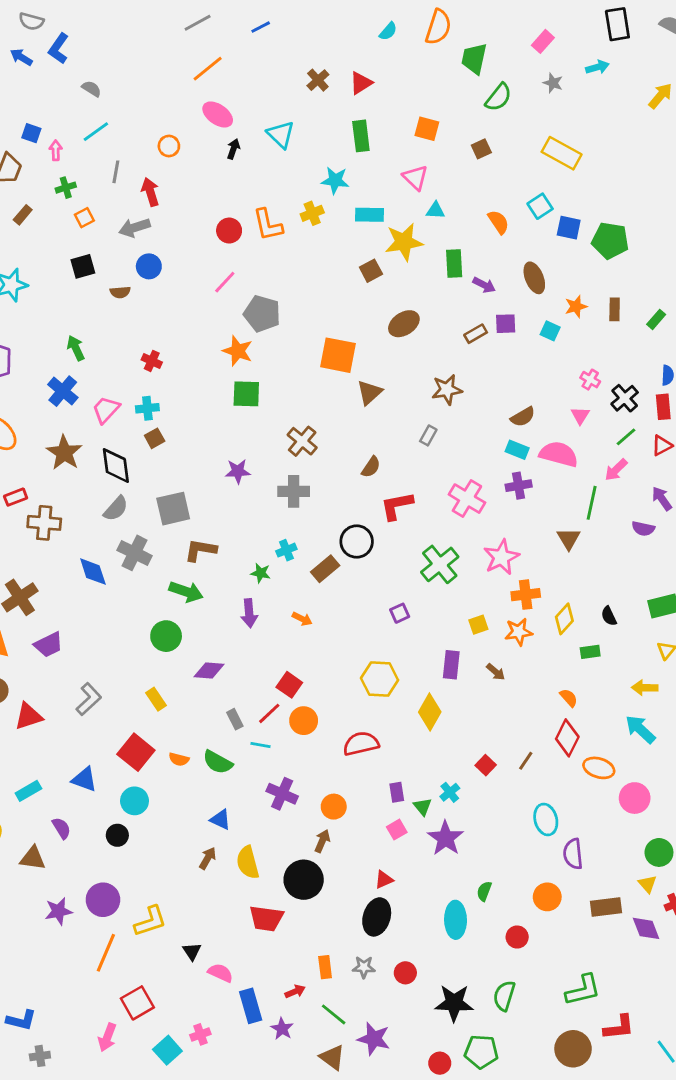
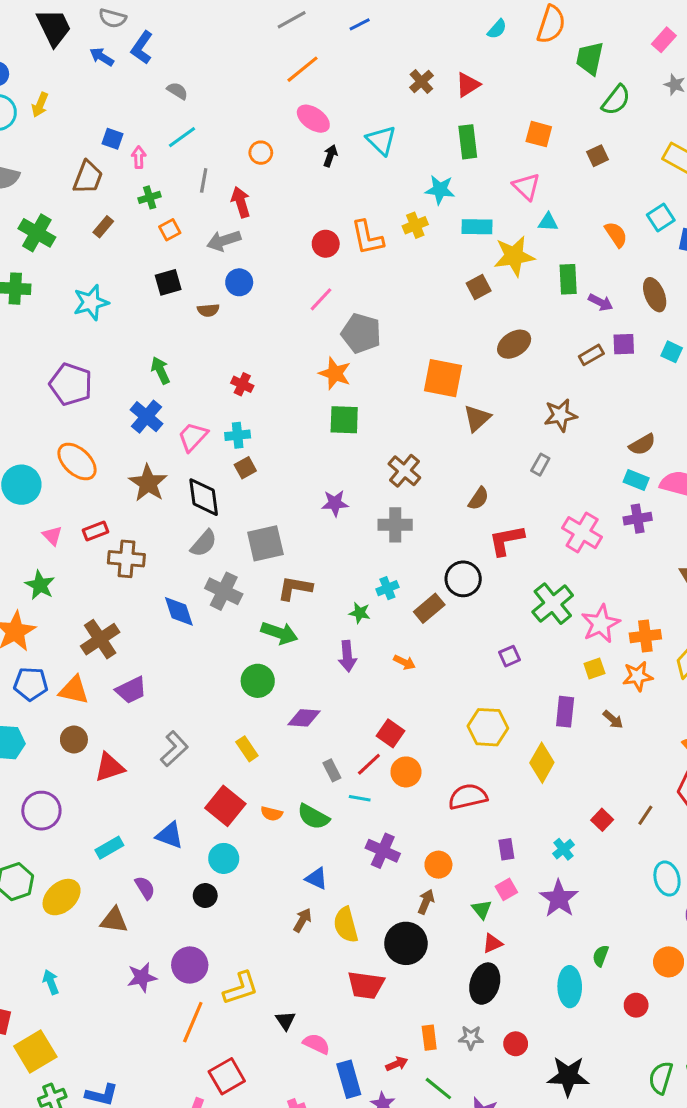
pink star: (501, 557) -> (601, 624), moved
green triangle: (423, 807) -> (482, 909), moved
green semicircle: (504, 996) -> (661, 1078), moved

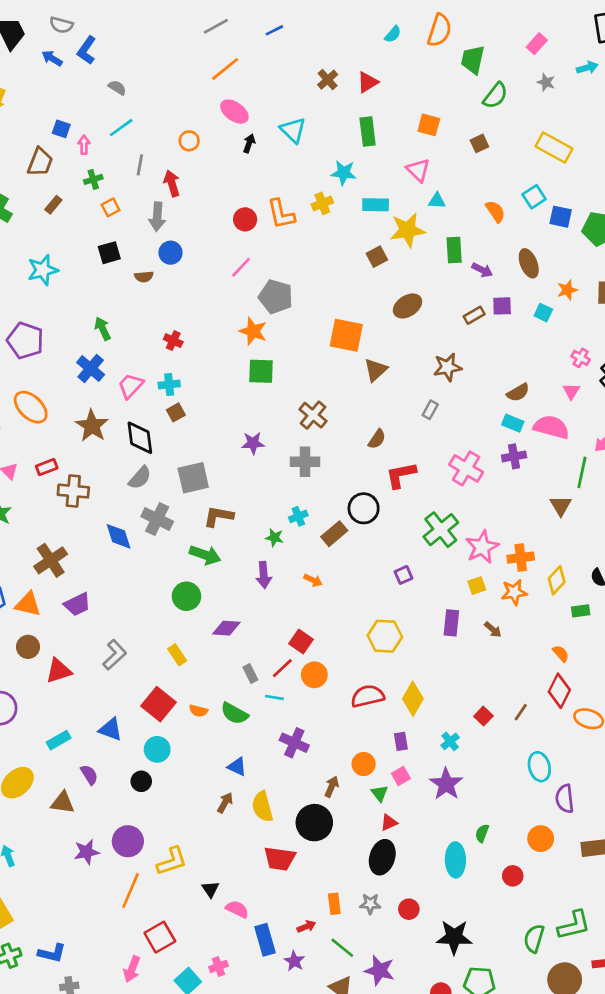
gray arrow: (224, 241) -> (157, 217), turned -68
yellow diamond: (542, 763) -> (413, 699), moved
orange circle: (438, 865) -> (364, 764), moved

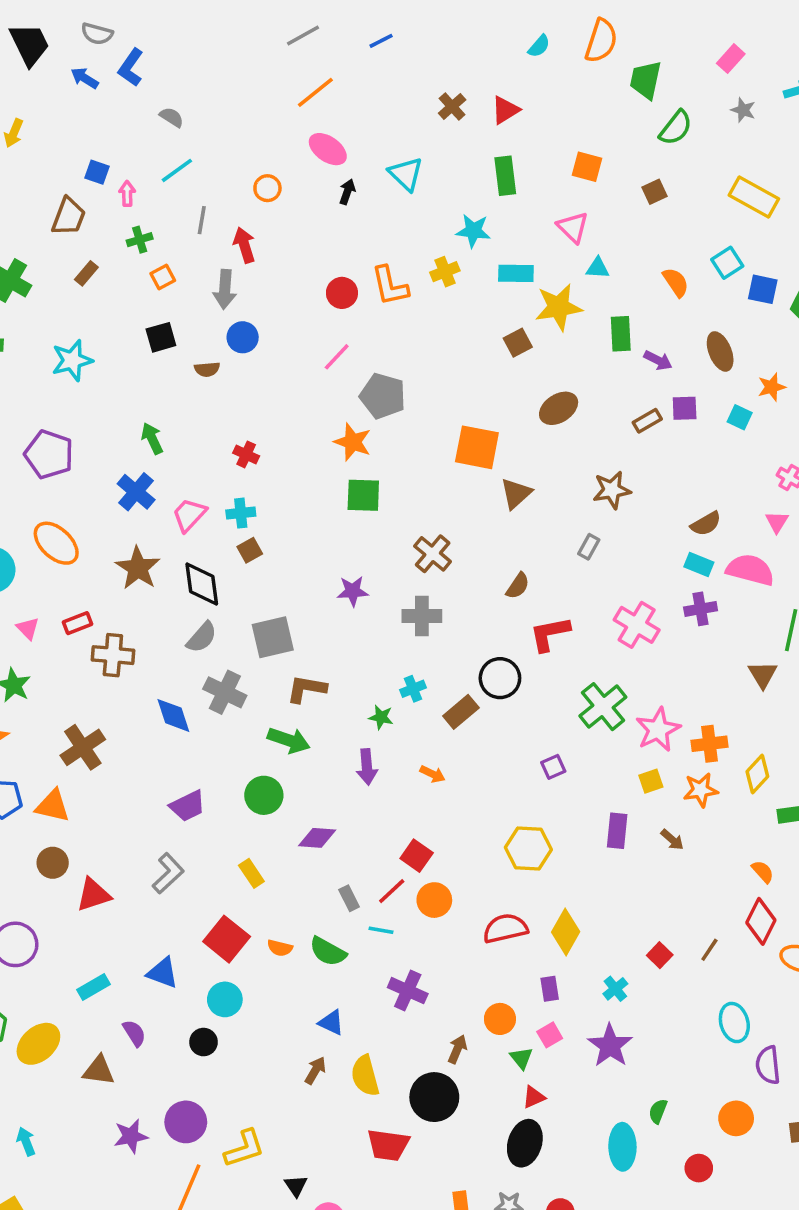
purple trapezoid: (77, 604) -> (188, 806), moved

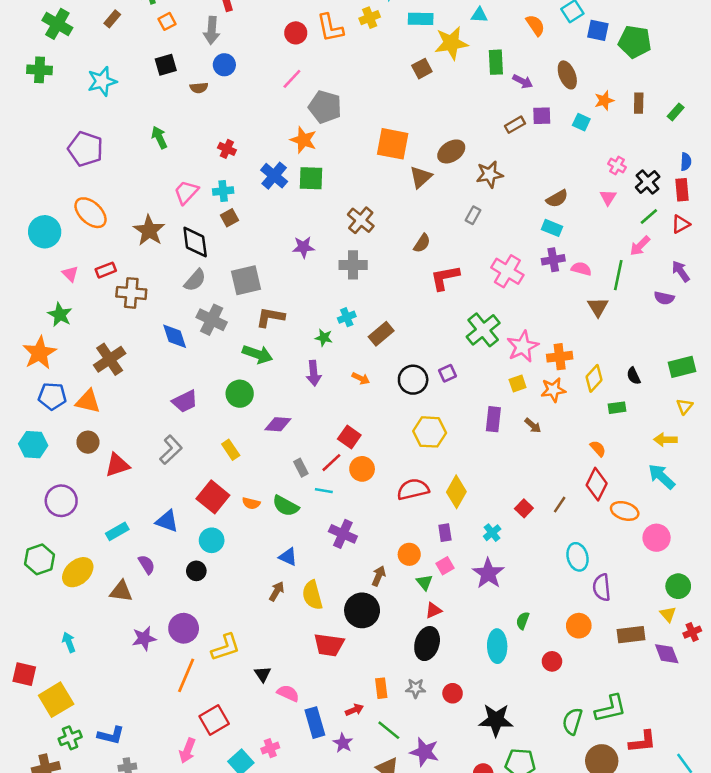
brown ellipse: (559, 408) -> (451, 151), moved
blue cross: (136, 492) -> (274, 176), moved
pink semicircle: (750, 570) -> (581, 269), moved, size x0.6
black circle: (500, 678) -> (413, 380), moved

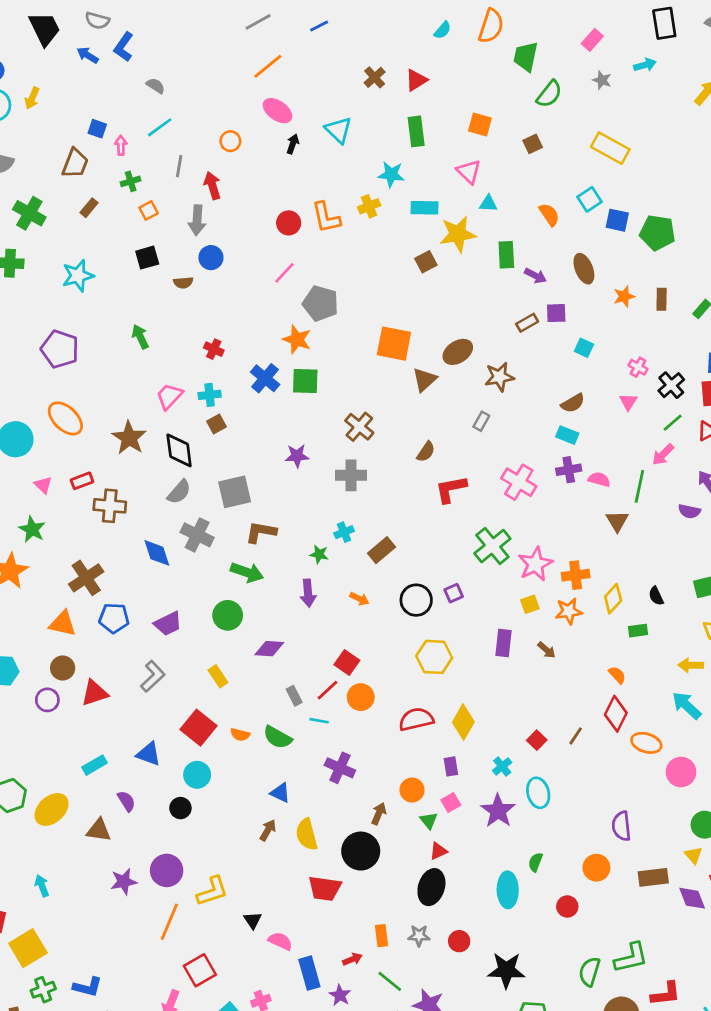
cyan square: (581, 122) -> (584, 348), moved
blue pentagon: (52, 396) -> (114, 618), moved
purple circle: (61, 501) -> (47, 700), moved, size x0.7
cyan ellipse: (577, 557) -> (538, 793), moved

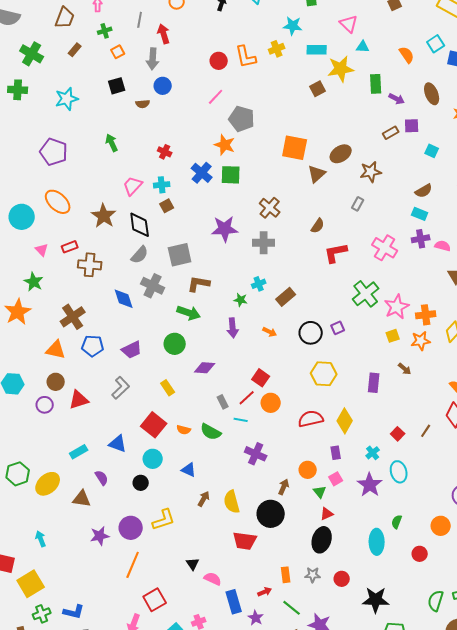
purple star: (297, 456) -> (225, 229), size x1.5
purple rectangle: (504, 643) -> (374, 383), moved
blue triangle: (280, 793) -> (189, 470), moved
yellow L-shape: (212, 891) -> (164, 520), moved

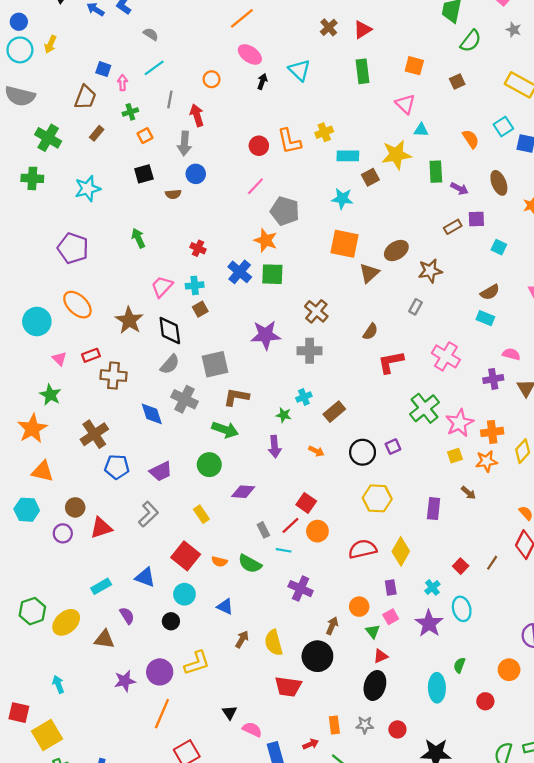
cyan star: (293, 26) -> (342, 199), moved
cyan rectangle: (317, 50) -> (348, 156), moved
purple cross: (421, 239) -> (493, 379), moved
orange triangle: (56, 350) -> (42, 471), moved

